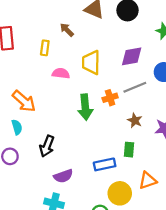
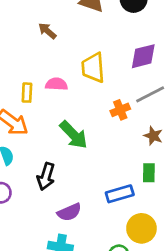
brown arrow: (67, 30) -> (47, 31), moved
yellow rectangle: (45, 48) -> (27, 93), moved
green arrow: (85, 107) -> (74, 135), moved, turned -35

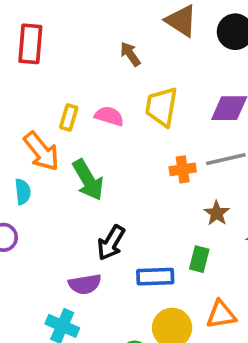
brown arrow: (47, 31) -> (130, 54), moved
green arrow: (74, 135) -> (88, 180), moved
black arrow: (46, 176) -> (111, 243), moved

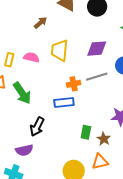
brown arrow: (130, 54) -> (41, 23), turned 88
brown star: (217, 213) -> (104, 139), moved
blue rectangle: (155, 277) -> (64, 102), moved

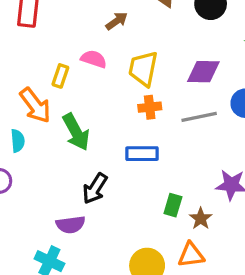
pink semicircle: (31, 57) -> (94, 59), moved
orange cross: (74, 84) -> (150, 107), moved

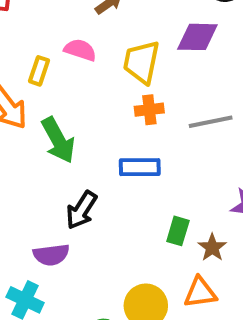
purple diamond: (203, 72) -> (197, 37), moved

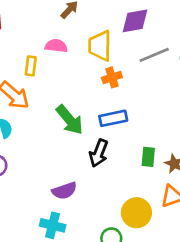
gray line: (211, 122) -> (154, 55), moved
green arrow: (58, 140) -> (70, 120), moved
black arrow: (81, 210) -> (99, 153), moved

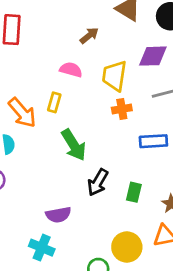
yellow rectangle: (31, 66) -> (54, 102), moved
blue rectangle: (113, 118) -> (153, 141), moved
green rectangle: (148, 157) -> (134, 192), moved

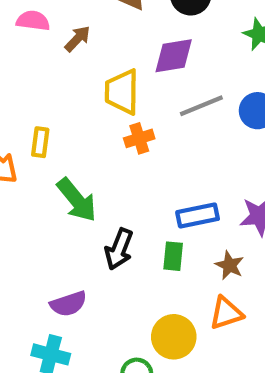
pink semicircle: (71, 70) -> (33, 21), moved
blue rectangle: (153, 141) -> (198, 216), moved

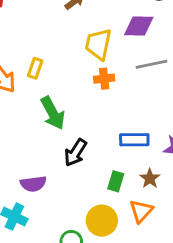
green rectangle: (173, 256) -> (116, 181), moved
orange triangle: (226, 313) -> (141, 211), turned -40

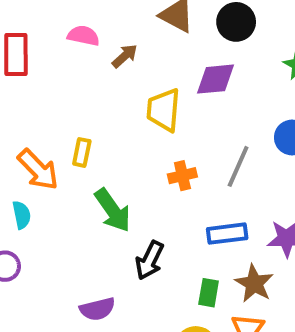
gray line: (151, 64) -> (238, 166), moved, turned -48
orange cross: (104, 79) -> (182, 176), moved
brown star: (150, 178) -> (254, 283), size x1.4

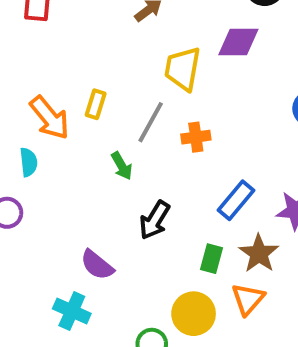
gray line: (238, 166) -> (151, 122), moved
green arrow: (113, 210) -> (122, 166), size x0.6
blue rectangle: (227, 234) -> (236, 200), turned -48
purple semicircle: (97, 309) -> (97, 265), turned 48

